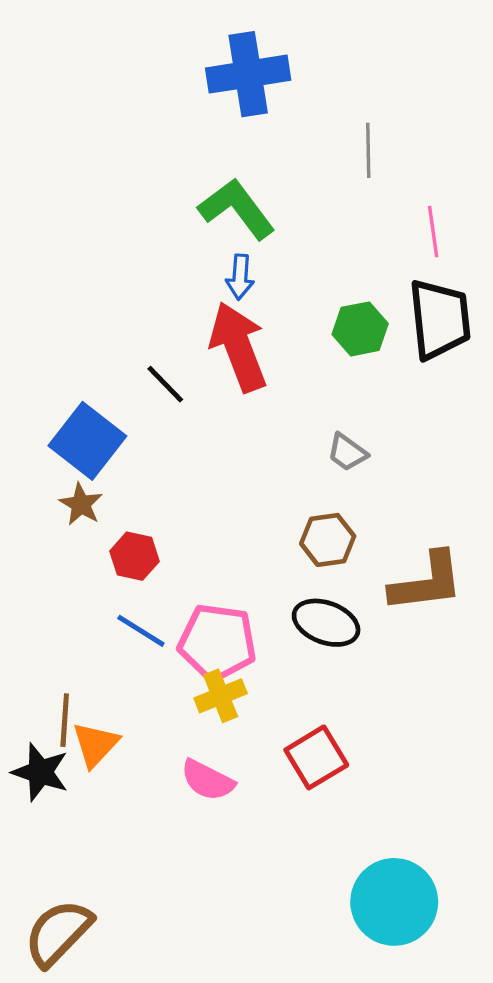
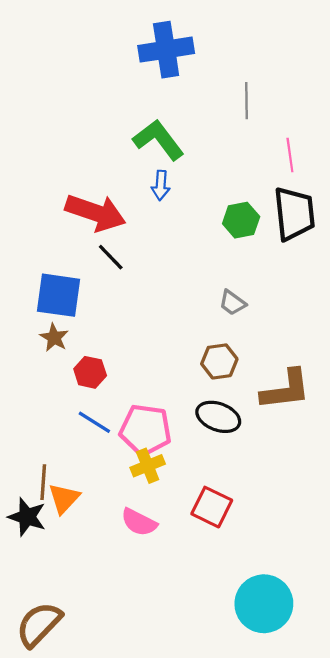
red arrow: (238, 347) -> (95, 213), moved, turned 130
blue square: (87, 441) -> (59, 295), turned -30
red square: (316, 757) -> (212, 507), turned -33

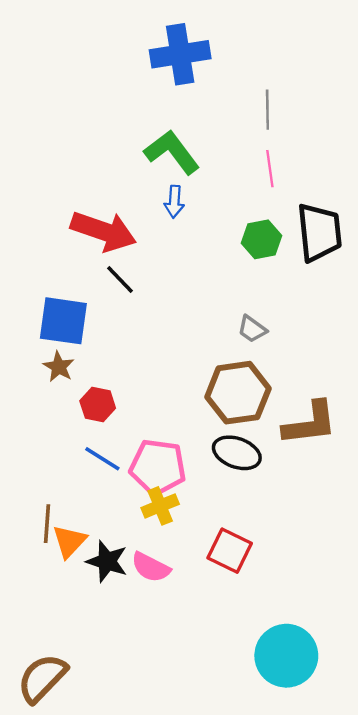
pink line: (290, 155) -> (270, 169), moved
brown hexagon: (219, 361) -> (238, 393), size x1.6
black star: (27, 517) -> (107, 561), moved

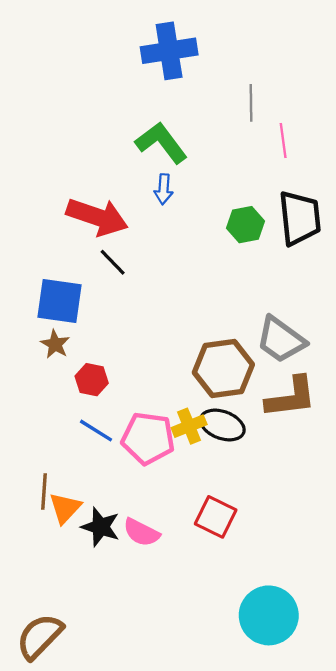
pink line: (270, 169) -> (283, 141), moved
gray trapezoid: (252, 329) -> (281, 340), moved, size x1.8
yellow cross: (160, 506) -> (189, 426), moved

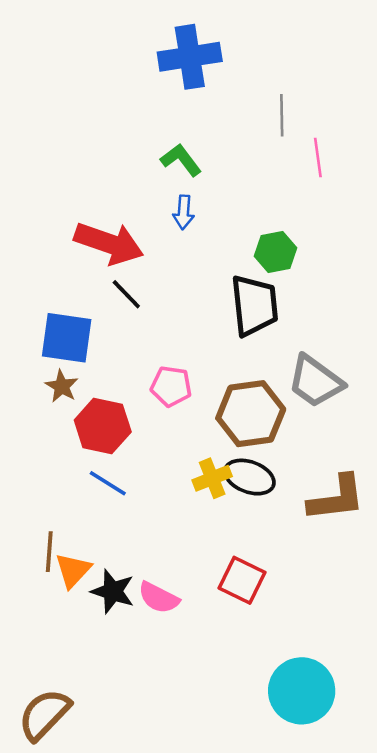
green L-shape: (161, 143) -> (181, 160), size x0.7
black trapezoid: (300, 218) -> (254, 305), moved
red hexagon: (92, 380) -> (103, 426), size x1.5
brown L-shape: (291, 397) -> (336, 498), moved
pink pentagon: (148, 438) -> (171, 386), moved, size x0.7

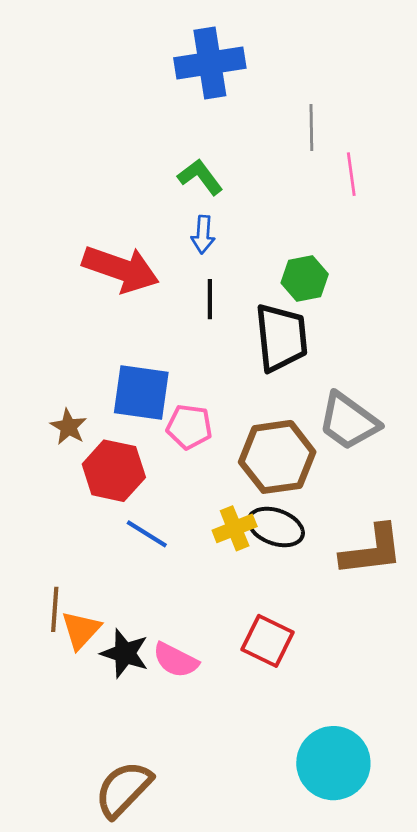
black line: (126, 294) -> (210, 299), moved, turned 44
blue square: (67, 338) -> (141, 392), moved
blue line: (108, 483) -> (147, 534), moved
brown semicircle: (44, 714) -> (123, 789), moved

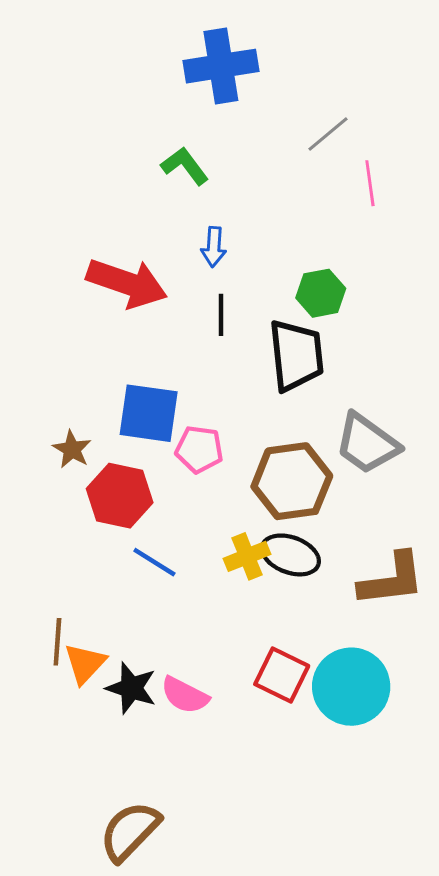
gray line: (311, 128) -> (328, 134), turned 51
green L-shape: (200, 177) -> (185, 166), moved
cyan circle: (333, 763) -> (351, 687), moved

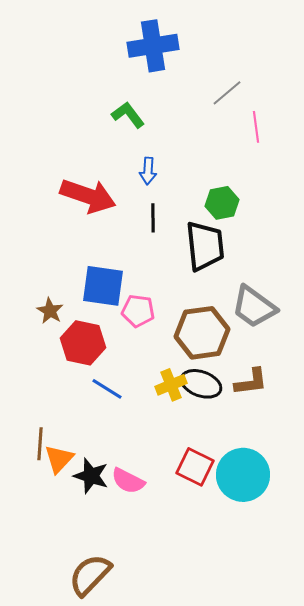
brown L-shape: (392, 580) -> (251, 382), moved, size x0.7

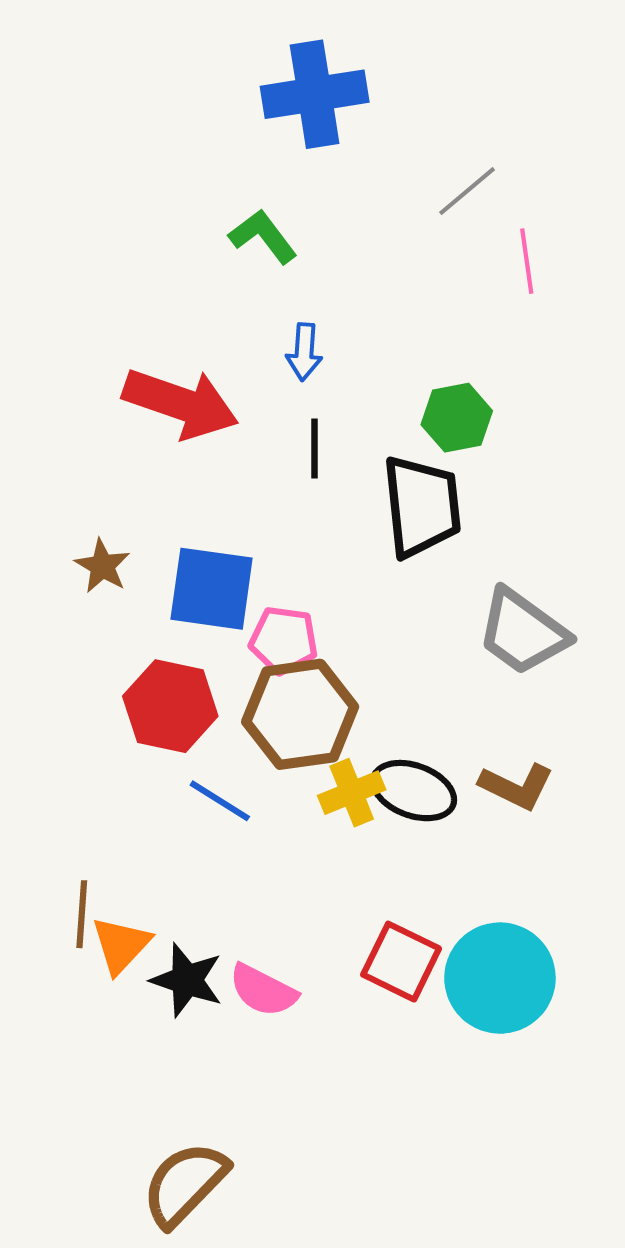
brown star: (50, 311) -> (102, 566), moved
brown hexagon: (202, 333) -> (300, 714), moved
brown L-shape: (251, 382) -> (516, 786), turned 33

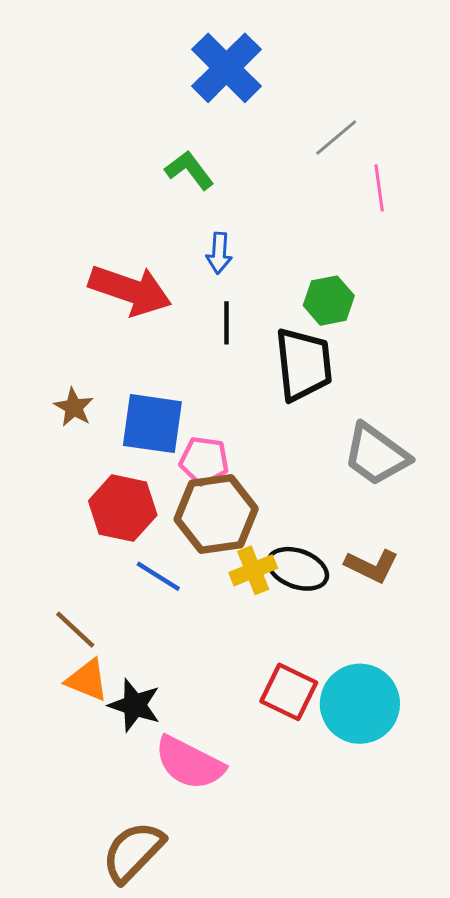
blue cross: (315, 94) -> (226, 68), turned -36
brown line: (82, 914) -> (75, 630), moved, turned -51
orange triangle: (121, 945) -> (87, 680), turned -51
pink semicircle: (263, 990) -> (189, 763), moved, size x1.4

